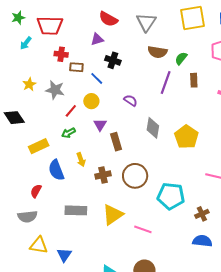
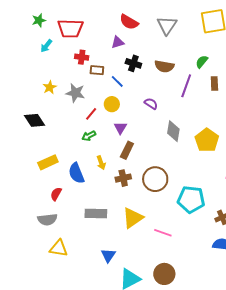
brown semicircle: (157, 52) -> (164, 66), moved
brown rectangle: (116, 142) -> (127, 150), moved, turned 42
yellow rectangle: (39, 146) -> (48, 162), moved
blue triangle: (64, 255) -> (108, 255), moved

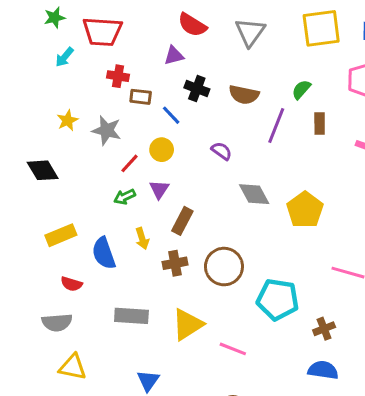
purple triangle: (120, 128) -> (159, 189), moved
gray diamond: (173, 131) -> (254, 194), turned -40
red semicircle: (56, 194) -> (72, 284), turned -104

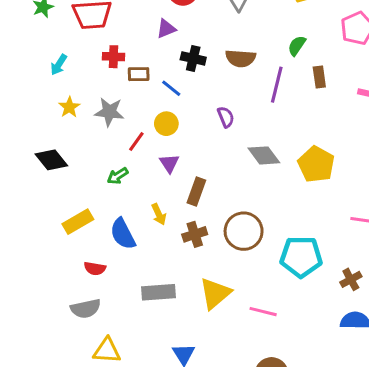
cyan arrow: (65, 57) -> (59, 65), moved
purple semicircle: (221, 151) -> (226, 117), turned 40
green arrow: (125, 197) -> (118, 176), moved

